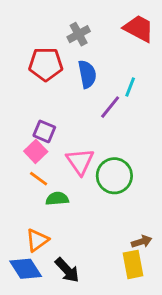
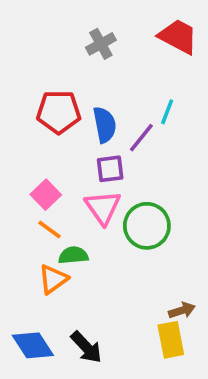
red pentagon: (46, 64) -> (59, 112), moved
blue semicircle: (87, 74) -> (105, 125), moved
purple square: (44, 131) -> (110, 169), moved, turned -30
orange triangle: (37, 240) -> (53, 279), moved

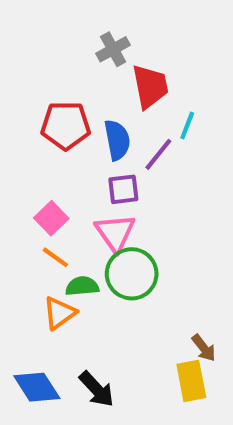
red trapezoid: (178, 36) -> (150, 86), moved, turned 51
green circle: (147, 226) -> (132, 274), moved
brown arrow: (182, 310) -> (204, 348), turned 70

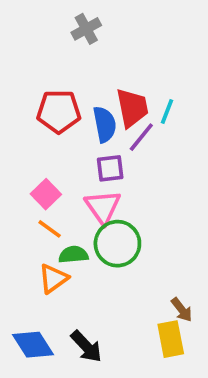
gray cross: (113, 49) -> (86, 29), moved
red trapezoid: (150, 86) -> (132, 108), moved

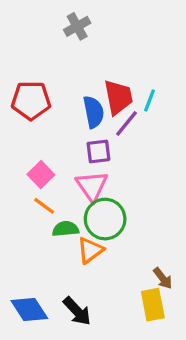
red pentagon: (59, 111) -> (31, 100), moved
orange triangle: (53, 278) -> (90, 250), moved

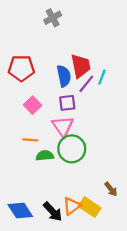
cyan line: (150, 100) -> (102, 77), moved
pink square: (41, 175) -> (32, 105), moved
orange line: (44, 206) -> (30, 140), turned -32
orange triangle: (90, 250) -> (72, 206), moved
yellow rectangle: (153, 305) -> (90, 207), moved, turned -45

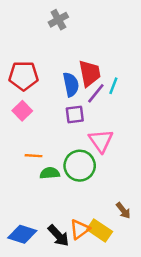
pink square: (32, 105) -> (22, 111), moved
pink triangle: (63, 126) -> (101, 141), moved
blue diamond: (20, 210) -> (22, 234), turned -40

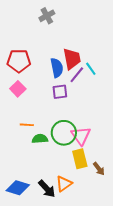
cyan line: (113, 86) -> (91, 69), turned -56
pink triangle: (101, 141) -> (81, 136), moved
yellow rectangle: (100, 230) -> (80, 159), moved, turned 42

